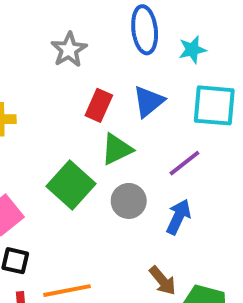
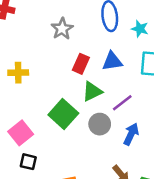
cyan star: (192, 50) -> (140, 29), turned 30
blue triangle: (149, 101) -> (112, 61), turned 30
purple line: (184, 163) -> (122, 103), moved

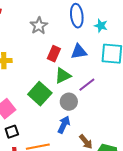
blue arrow: (131, 134) -> (64, 125), moved
black square: (28, 162) -> (12, 132), turned -32

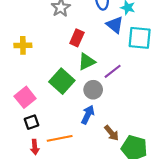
blue triangle: (79, 52) -> (115, 25), moved, turned 48

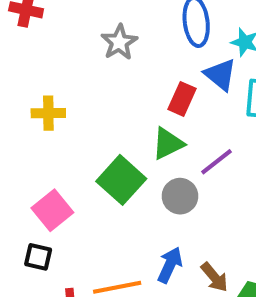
red rectangle: (77, 38) -> (182, 99), moved
blue arrow: (88, 115) -> (170, 265), moved
black square: (32, 122) -> (38, 257), moved, turned 32

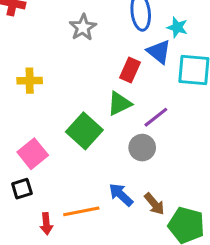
gray circle: (180, 196) -> (142, 148), moved
black square: (38, 257) -> (22, 189), turned -30
blue arrow: (170, 265) -> (121, 195), turned -72

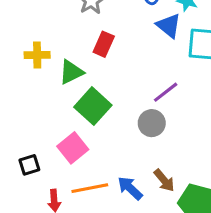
red rectangle: (130, 70) -> (104, 44), moved
green triangle: (119, 103) -> (71, 72), moved
pink square: (33, 154) -> (73, 148), moved
blue arrow: (121, 195) -> (130, 188), moved

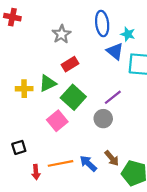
red rectangle: (104, 44) -> (70, 64), turned 35
yellow cross: (37, 55) -> (24, 89), moved
green square: (93, 106) -> (73, 97), moved
pink square: (73, 148) -> (57, 121), moved

